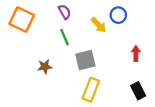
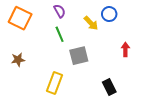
brown star: (45, 67) -> (18, 60), moved
yellow rectangle: (91, 90) -> (54, 83), moved
black rectangle: (138, 91) -> (109, 87), moved

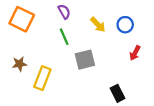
blue circle: (109, 14) -> (125, 25), moved
red arrow: (125, 50) -> (135, 53), turned -152
yellow rectangle: (54, 83) -> (42, 78), moved

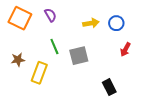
purple semicircle: (64, 12) -> (50, 15), moved
yellow arrow: (98, 25) -> (91, 23), turned -56
green line: (64, 37) -> (54, 46), moved

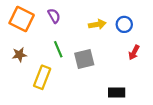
brown star: (18, 60) -> (19, 55), moved
black rectangle: (109, 87) -> (117, 92), turned -63

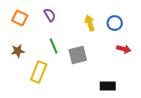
orange square: (22, 19) -> (20, 18), size x0.7
yellow arrow: (97, 24) -> (90, 23), turned -98
red arrow: (134, 52) -> (124, 49), turned -104

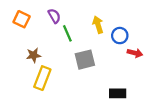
blue circle: (115, 23) -> (120, 36), moved
green line: (54, 46) -> (67, 33), moved
brown star: (18, 51) -> (34, 55), moved

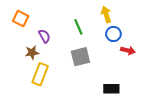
purple semicircle: (54, 16) -> (44, 36), moved
yellow arrow: (98, 25) -> (106, 14), moved
green line: (67, 33) -> (78, 27), moved

